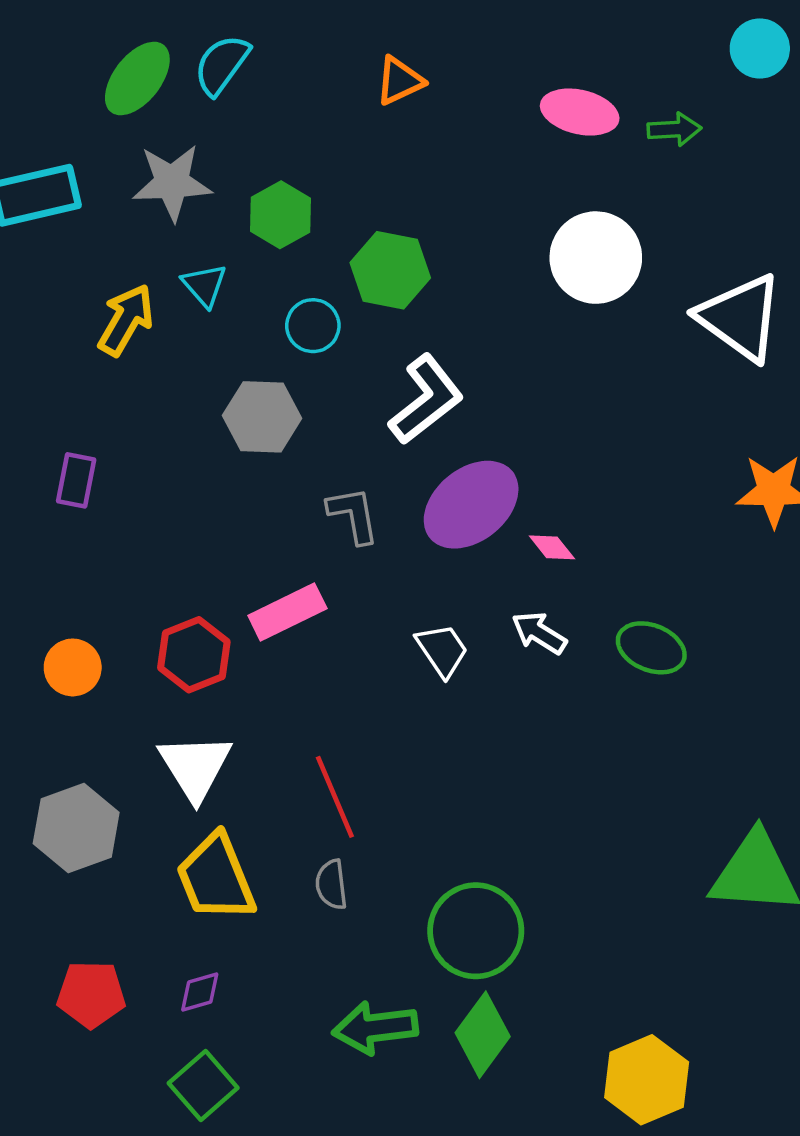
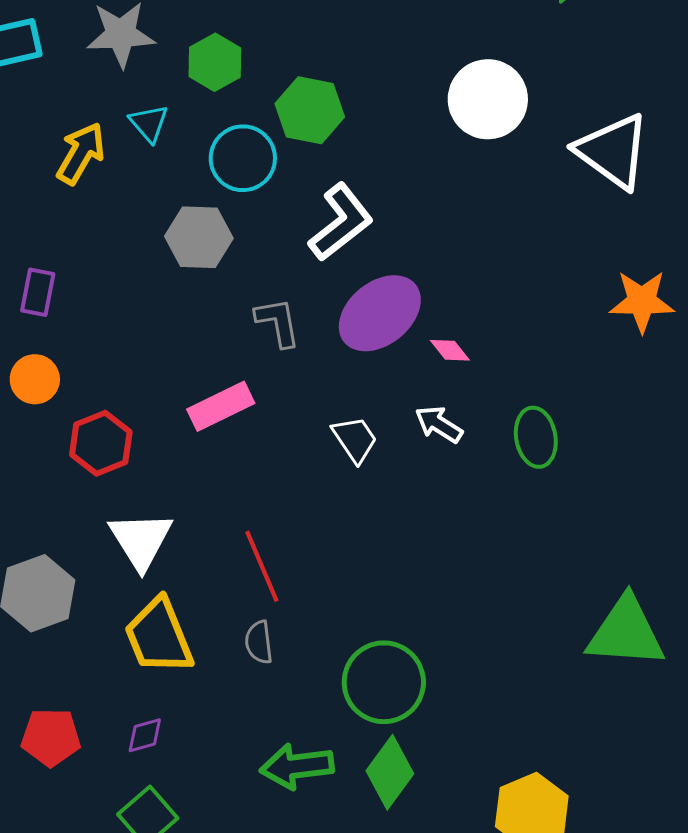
cyan circle: (313, 326) -> (243, 158), size x1.4
green ellipse: (651, 648) -> (536, 437), turned 58
red hexagon: (194, 655) -> (101, 443), moved
orange circle: (73, 667) -> (35, 379), moved

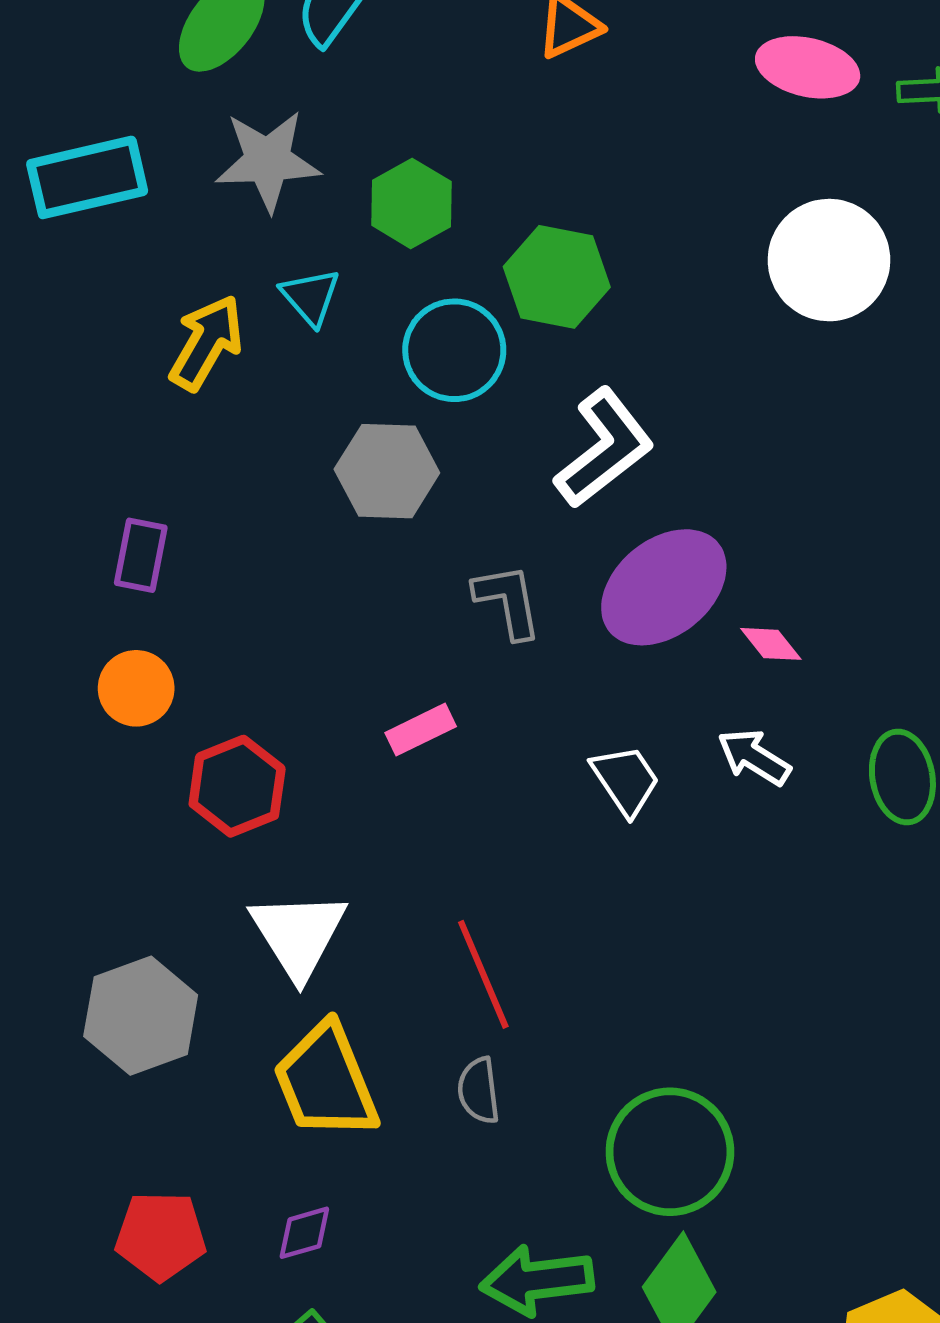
pink rectangle: (221, 406) -> (421, 730), size x0.7

